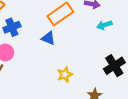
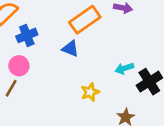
cyan arrow: (104, 25) -> (124, 68), moved

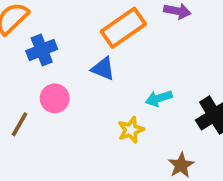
pink circle: (19, 66) -> (55, 98), moved
cyan arrow: (124, 68) -> (159, 98), moved

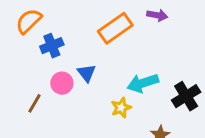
blue triangle: (103, 69) -> (86, 73), moved, turned 30
cyan arrow: (159, 98) -> (143, 83), size x1.5

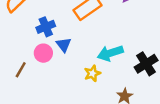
blue cross: (52, 46) -> (46, 27), moved

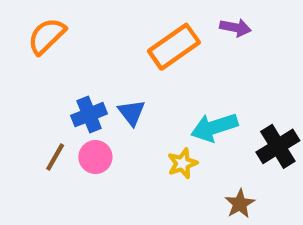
blue cross: (46, 27) -> (89, 115), moved
pink circle: (43, 53) -> (95, 157), moved

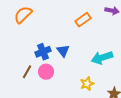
orange rectangle: (174, 47) -> (83, 20), size x0.7
yellow star: (182, 163) -> (87, 84), moved

